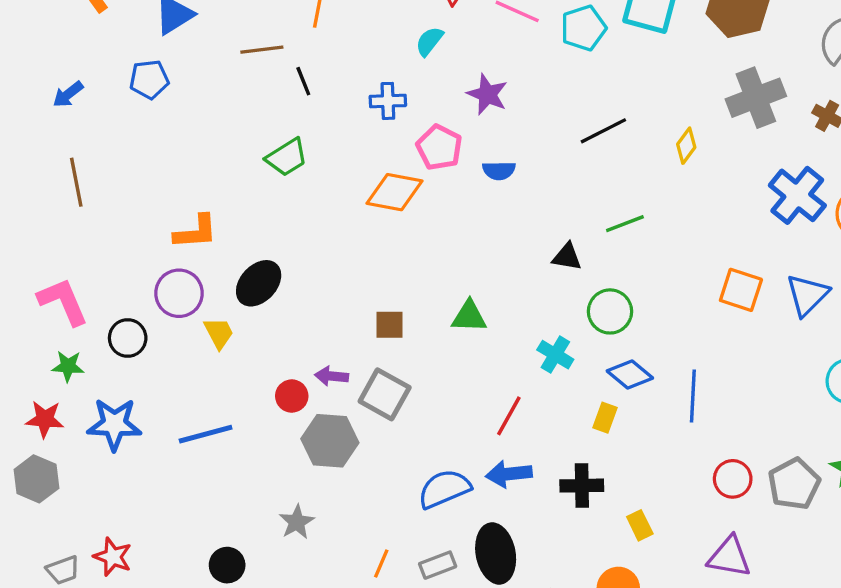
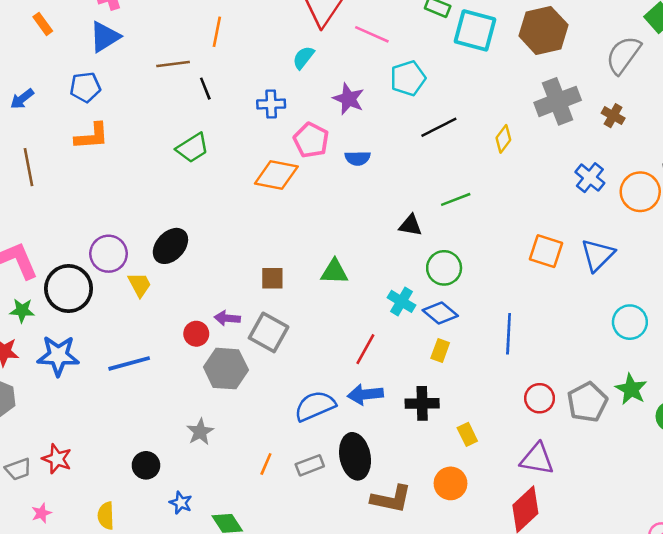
cyan pentagon: (583, 28) -> (408, 78), moved
blue cross: (797, 195) -> (590, 178), size x0.7
orange L-shape: (196, 232) -> (92, 136), moved
black circle: (128, 338) -> (69, 289), size x1.6
blue diamond: (630, 374) -> (440, 313), moved

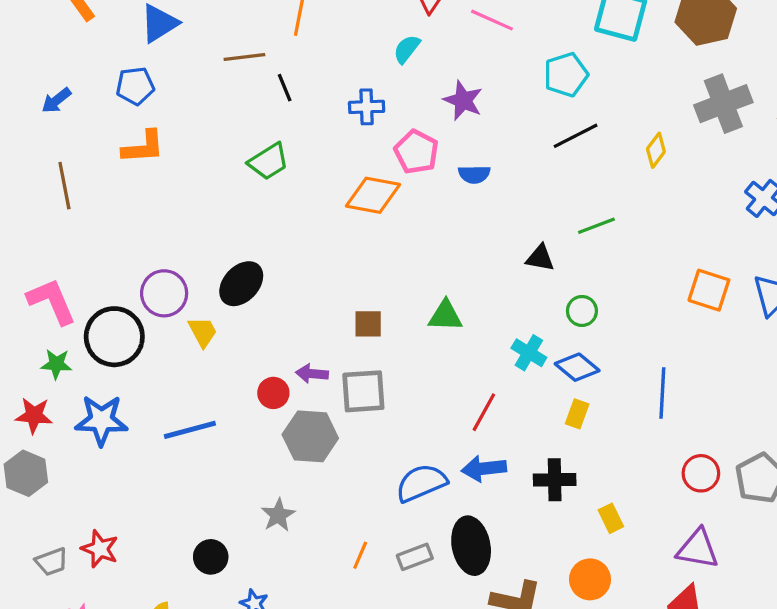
cyan pentagon: (408, 78) -> (566, 75), moved
green circle: (444, 268) -> (582, 311), size x0.7
gray square: (269, 332) -> (363, 391), turned -33

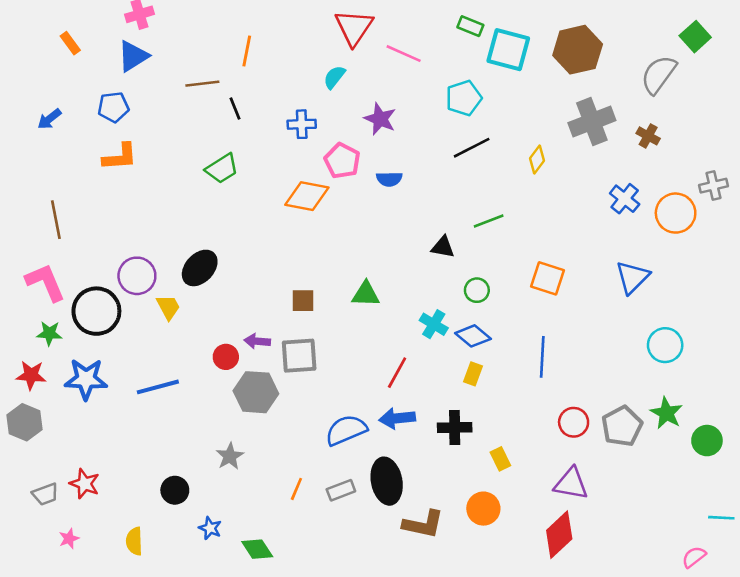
brown line: (64, 186) -> (56, 220), moved
orange square: (709, 290) -> (547, 278), moved

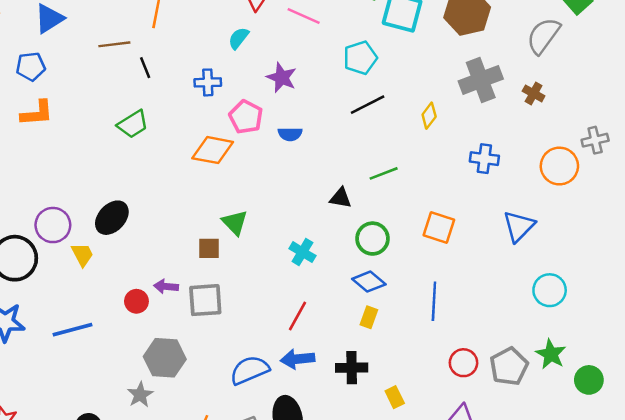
blue cross: (625, 199) -> (484, 159), moved, turned -32
green circle: (477, 290) -> (373, 239), size x1.4
green triangle: (366, 294) -> (235, 223), moved, turned 44
cyan cross: (434, 324) -> (302, 252), moved
gray hexagon: (256, 392) -> (165, 358), moved

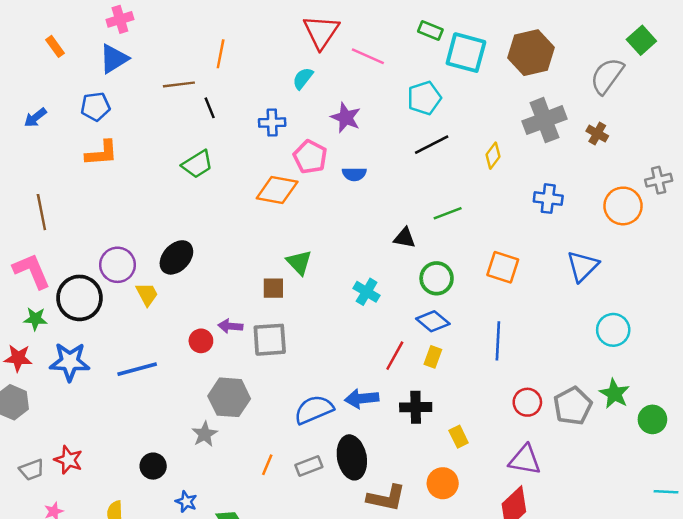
red line: (298, 316) -> (395, 356), moved

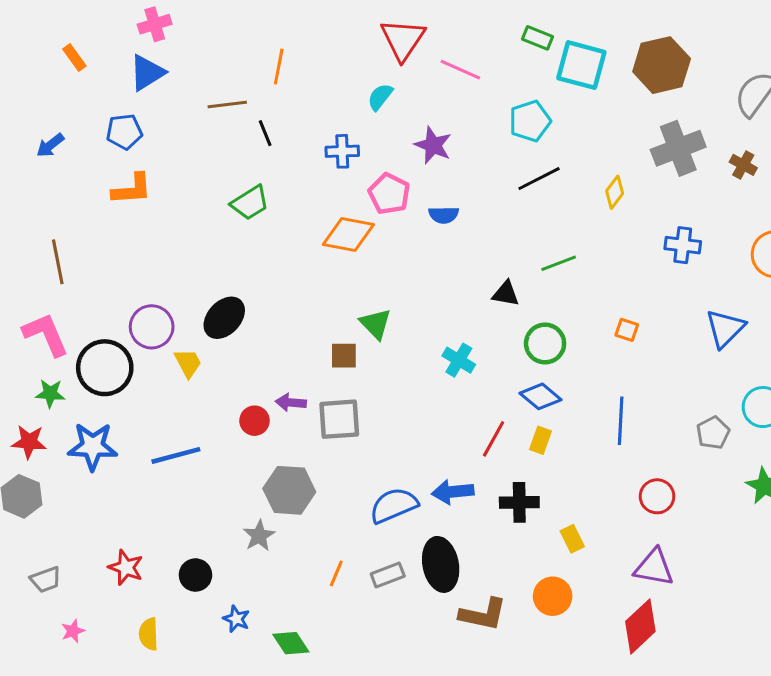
orange square: (503, 267) -> (627, 330), size x0.6
gray pentagon: (573, 406) -> (713, 433), moved, size x0.7
red star: (68, 460) -> (126, 567), moved

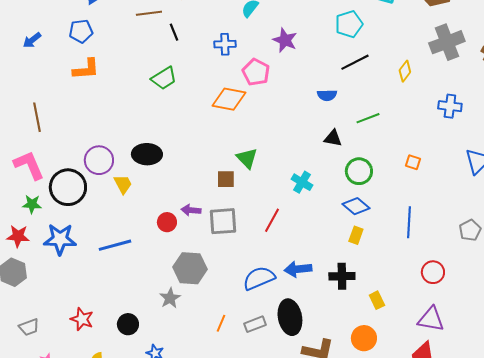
blue semicircle: (444, 215) -> (327, 95), moved
black ellipse: (224, 318) -> (147, 154), turned 48
red line: (494, 439) -> (272, 220), moved

